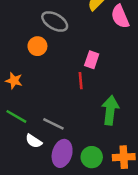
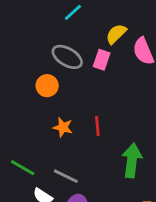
pink rectangle: (92, 60) -> (102, 60), moved
orange star: (14, 81) -> (63, 127), moved

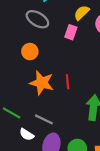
gray ellipse: (67, 57) -> (37, 19), moved
orange star: (63, 127) -> (42, 83), size x1.6

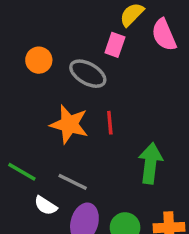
gray ellipse: (37, 19) -> (88, 74), moved
orange circle: (30, 52) -> (39, 60), moved

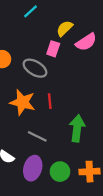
pink semicircle: (164, 35) -> (86, 42), turned -100
gray line: (73, 182) -> (37, 136), moved

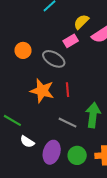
pink rectangle: (53, 49) -> (71, 41), turned 40
gray line: (37, 136) -> (68, 123), moved

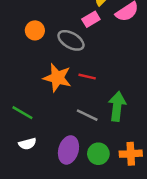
red line: (68, 90) -> (87, 77), turned -72
white semicircle: (27, 142) -> (27, 144), moved, turned -48

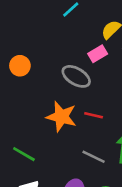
orange circle: (35, 30) -> (20, 66), moved

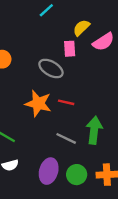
pink rectangle: (98, 54) -> (70, 49), turned -63

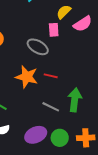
purple ellipse: (49, 171) -> (36, 135), turned 50

